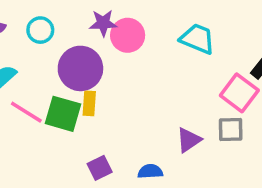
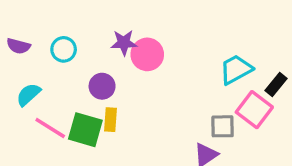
cyan trapezoid: (197, 39) -> (236, 69), moved, turned -51
purple circle: (80, 68) -> (102, 86), size x0.6
gray square: (231, 130) -> (223, 126), moved

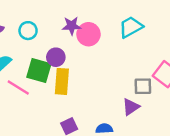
cyan trapezoid: (236, 69) -> (131, 27), moved
yellow rectangle: (110, 120) -> (62, 81), size x1.5
green square: (85, 130) -> (39, 71), moved

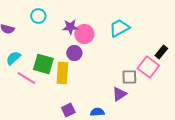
cyan circle: (28, 31) -> (38, 16), moved
purple circle: (56, 57) -> (74, 53), moved

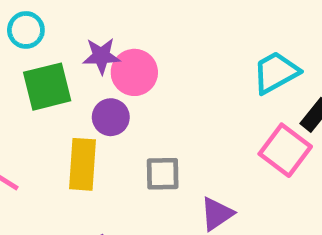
cyan trapezoid: (119, 28) -> (276, 72), moved
green square: (43, 64) -> (47, 87), moved, turned -30
gray square: (129, 77) -> (163, 174), moved

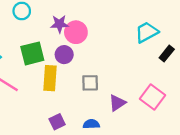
green square: (47, 87) -> (32, 53), moved
pink square: (285, 150) -> (153, 97), moved

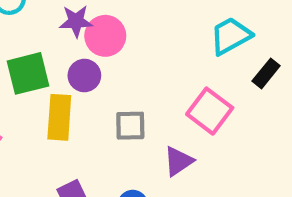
pink square: (153, 97) -> (210, 111), moved

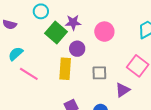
pink circle: (105, 36) -> (104, 32), moved
green square: (28, 73) -> (56, 33), moved, turned -35

